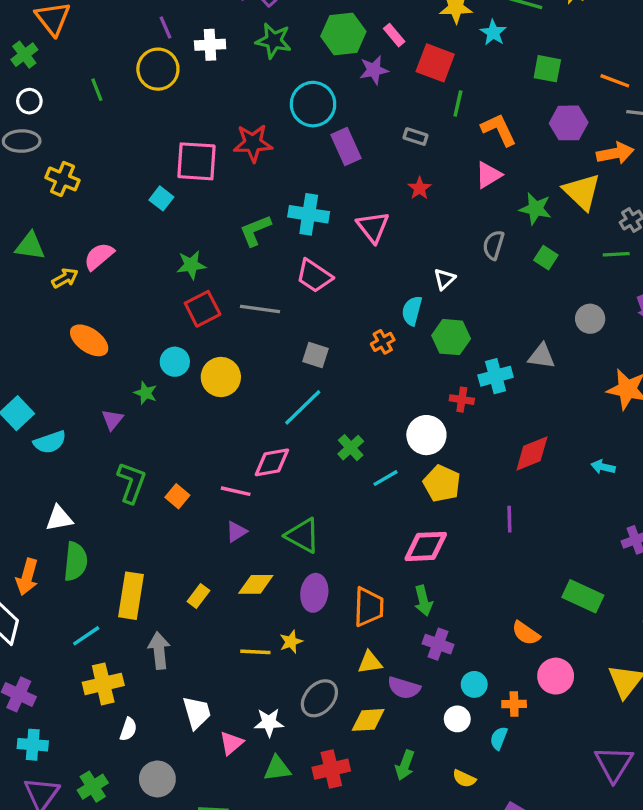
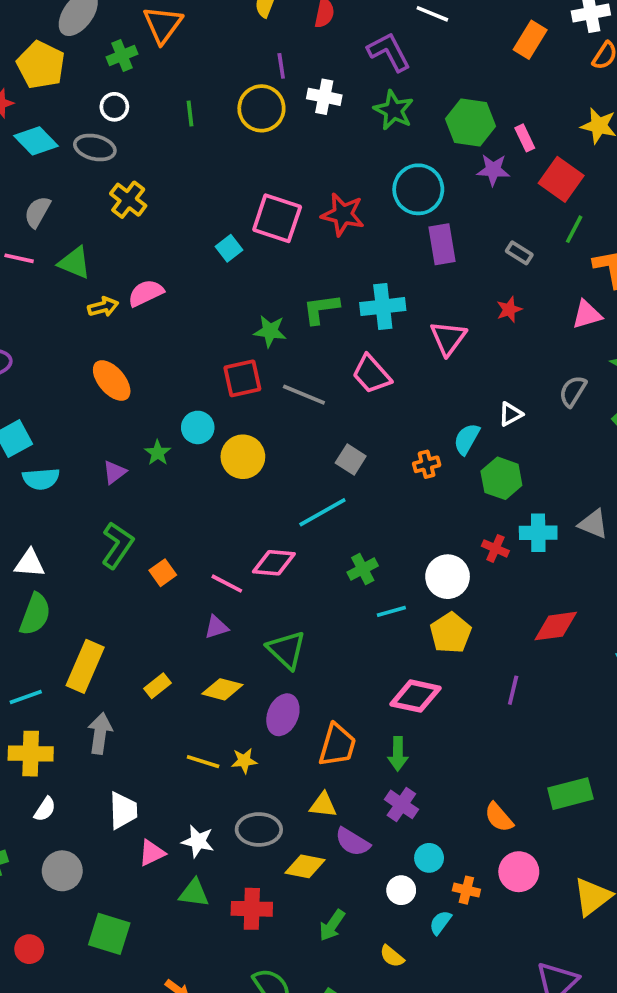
cyan cross: (309, 214) -> (383, 307), turned -30
green star: (191, 265) -> (270, 331), moved
green rectangle: (583, 596) -> (570, 794), turned -54
gray ellipse: (319, 698) -> (259, 829), turned 33

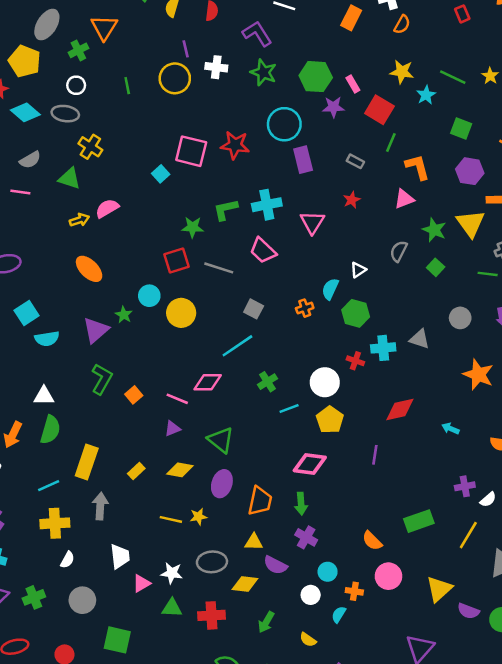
gray semicircle: (37, 212) -> (30, 160), turned -145
green triangle: (75, 263) -> (69, 179), moved
purple triangle: (114, 472) -> (96, 330), size x1.6

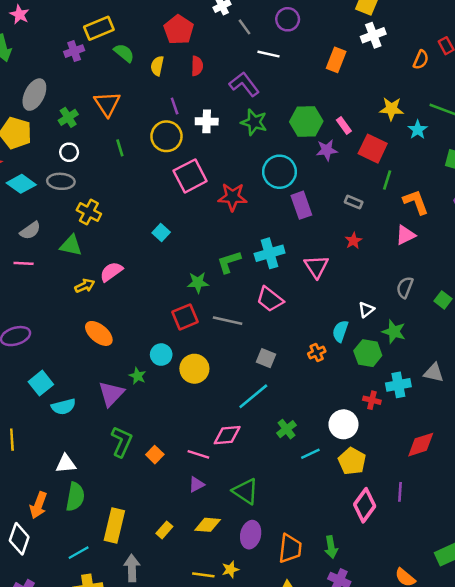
orange semicircle: (402, 24) -> (421, 60), moved
orange triangle: (104, 28) -> (107, 104), moved
pink square: (191, 151) -> (190, 176), moved, turned -36
green star: (434, 230) -> (394, 332), moved
pink diamond: (310, 464) -> (365, 505), moved, turned -56

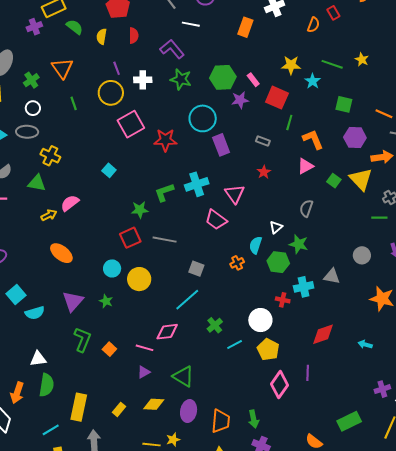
pink trapezoid: (270, 299) -> (216, 220), moved
green square: (443, 300) -> (334, 181), moved
green star: (138, 376) -> (106, 301), moved

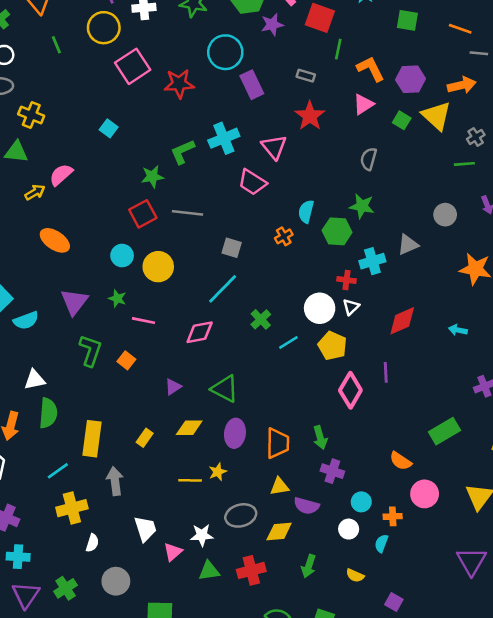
purple hexagon: (355, 137) -> (411, 79), moved
red star: (264, 172) -> (310, 116), size x1.6
white triangle: (276, 227) -> (351, 307), moved
gray triangle: (332, 276) -> (408, 245), turned -30
pink line: (145, 348) -> (143, 321), moved

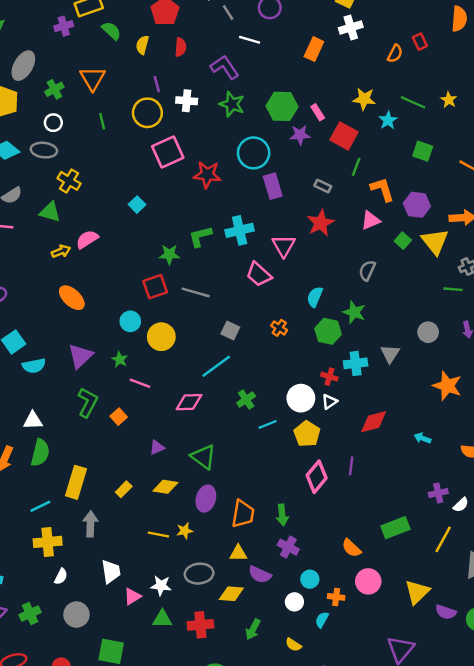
cyan semicircle: (306, 212) -> (315, 297), moved
orange cross: (284, 236) -> (279, 328), turned -35
gray triangle: (408, 245) -> (390, 354), turned -42

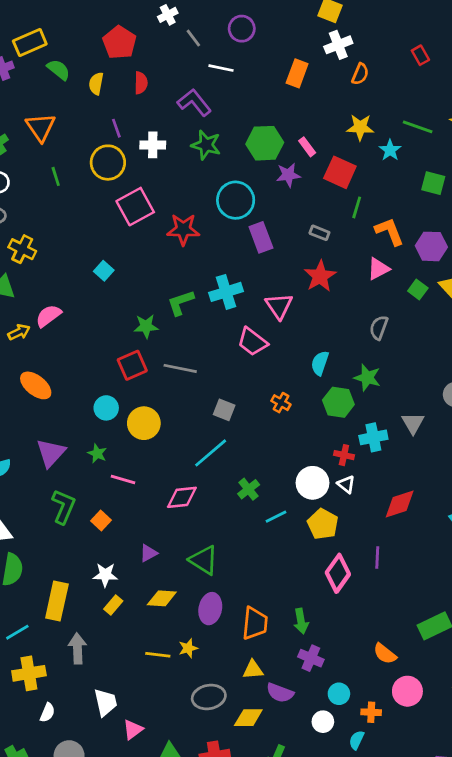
orange semicircle: (395, 54) -> (360, 74), moved
white triangle: (329, 402) -> (346, 484), turned -42
white star: (161, 586) -> (105, 575), moved

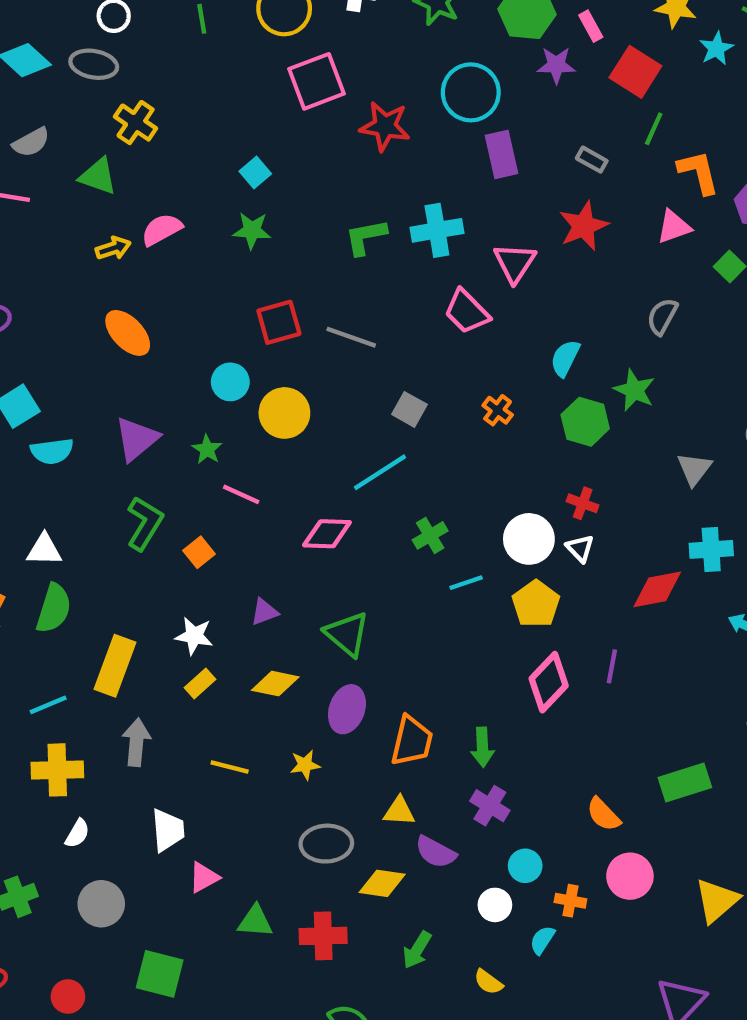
green star: (146, 326) -> (252, 230), moved
cyan cross: (373, 437) -> (711, 549), moved
yellow line: (158, 655) -> (230, 767), moved

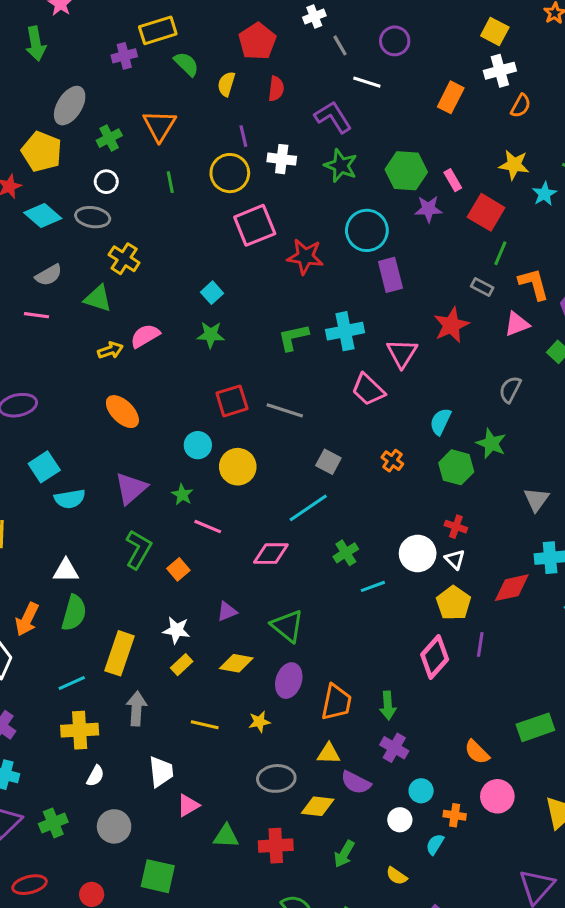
gray rectangle: (592, 160) -> (482, 287), moved
yellow pentagon: (536, 604) -> (453, 603), moved

